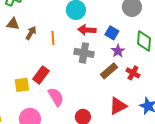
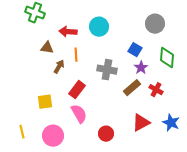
brown triangle: (13, 24) -> (47, 48), moved
red arrow: (87, 30) -> (68, 32), moved
brown arrow: (31, 33) -> (59, 67), moved
red rectangle: (41, 75) -> (77, 90), moved

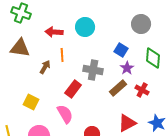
brown triangle: (47, 48) -> (20, 48), moved, size x1.5
red rectangle: (77, 90) -> (73, 89), moved
yellow square: (45, 102) -> (31, 102), turned 35

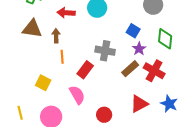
orange line: (62, 55) -> (62, 57), moved
brown arrow: (45, 67) -> (56, 36), moved, turned -32
red cross: (142, 90) -> (154, 71), size x1.5

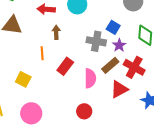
brown arrow: (56, 36) -> (56, 32), moved
gray cross: (105, 51) -> (96, 41), moved
pink semicircle: (77, 95) -> (90, 78), moved, turned 30
red triangle: (139, 104) -> (119, 89), moved

